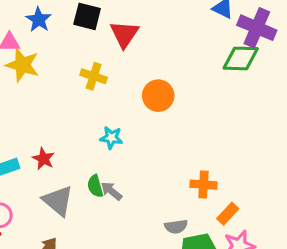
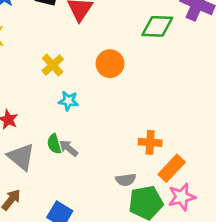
green diamond: (241, 58) -> (157, 26), moved
yellow cross: (94, 76) -> (53, 65), moved, turned 30
orange rectangle: (228, 214) -> (172, 168), size x1.4

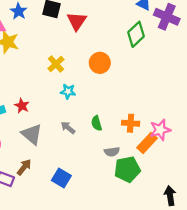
green diamond: (157, 26) -> (136, 34), turned -45
green semicircle: (54, 144) -> (97, 123), moved
pink star: (182, 197) -> (160, 130), moved

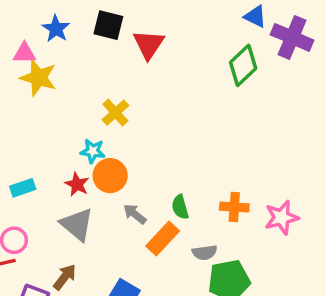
orange circle: (100, 63) -> (110, 176), moved
cyan star: (68, 91) -> (93, 151), moved
red star: (22, 106) -> (77, 184), moved
orange rectangle: (147, 143) -> (163, 239), moved

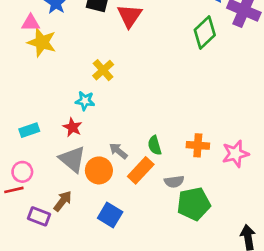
orange circle: (110, 176) -> (99, 170), moved

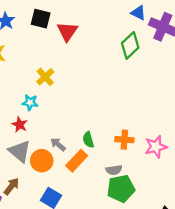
gray semicircle: (174, 182) -> (114, 170), moved

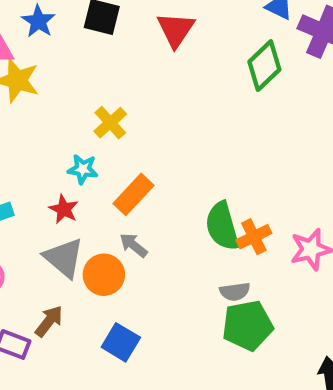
red triangle: (67, 31) -> (176, 30), moved
green semicircle: (88, 140) -> (222, 226), moved, size x1.6
orange cross: (124, 140) -> (254, 237), turned -30
orange rectangle: (77, 161) -> (133, 194), moved

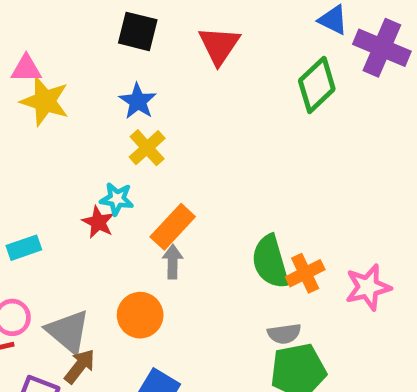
blue star: (38, 21) -> (138, 101), moved
red star: (64, 209) -> (98, 222), moved
gray arrow: (133, 245) -> (173, 262), moved, turned 52
gray triangle: (64, 258) -> (68, 331), moved

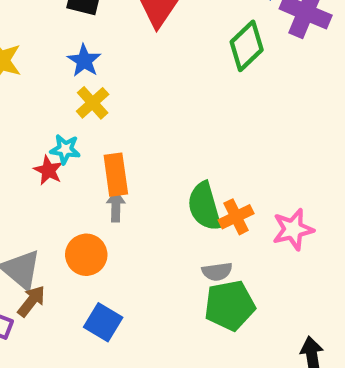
orange rectangle: (173, 227) -> (116, 175), turned -51

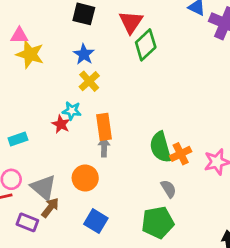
green diamond: (247, 46) -> (146, 45), moved
gray semicircle: (217, 272) -> (169, 189), turned -114
green pentagon: (230, 305) -> (158, 222), moved

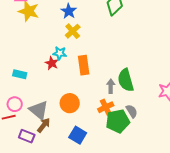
cyan rectangle: (18, 139) -> (20, 74), turned 32
gray arrow: (104, 147) -> (111, 86), moved
orange cross: (181, 154) -> (106, 107), moved
green pentagon: (158, 222) -> (118, 121), moved

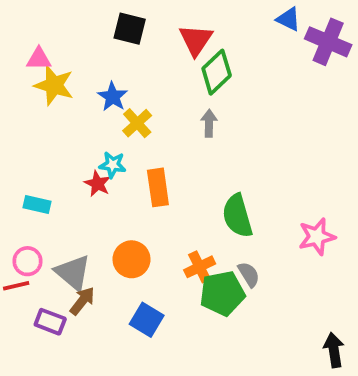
blue star: (69, 11) -> (113, 97), moved
gray arrow: (111, 86) -> (209, 123), moved

